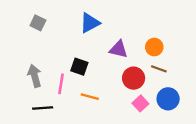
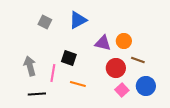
gray square: (38, 23) -> (45, 22), moved
orange circle: (154, 47) -> (124, 41), moved

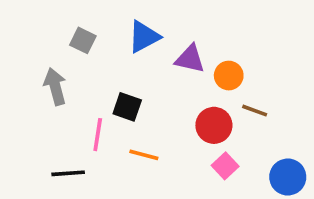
purple triangle: (103, 43) -> (190, 59), moved
gray arrow: (30, 66) -> (55, 87), moved
blue circle: (146, 86) -> (288, 177), moved

